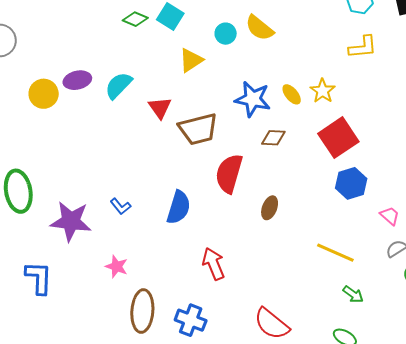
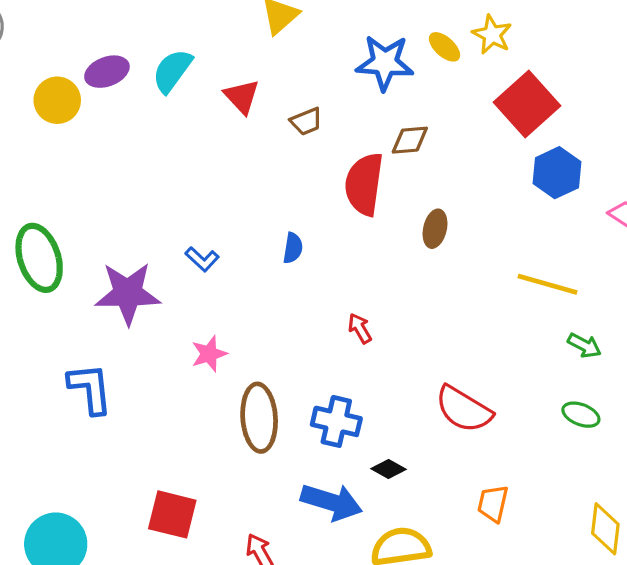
brown trapezoid: (198, 129) -> (306, 121), size x0.5
brown diamond: (273, 138) -> (410, 140), moved
blue semicircle: (179, 207) -> (293, 248), size x0.6
red arrow: (214, 264) -> (360, 328), size x0.6
pink star: (117, 266) -> (209, 354), turned -30

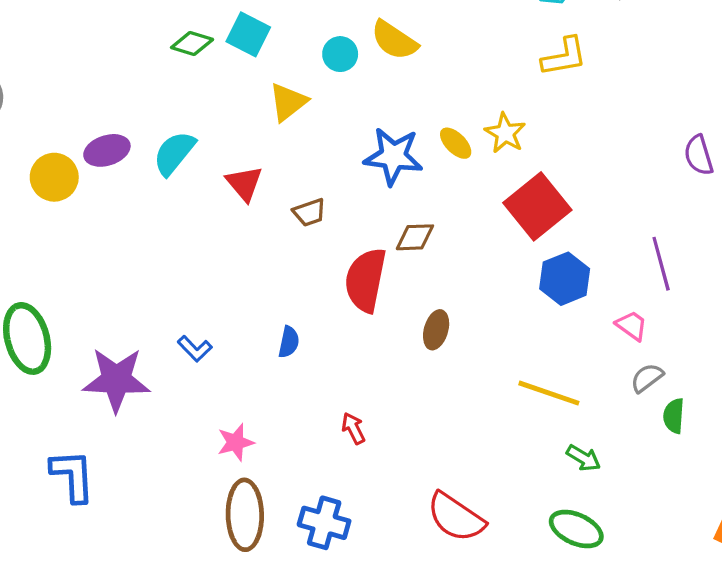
pink star: (209, 354) -> (236, 442), moved
green ellipse: (581, 415) -> (576, 529), size x1.4

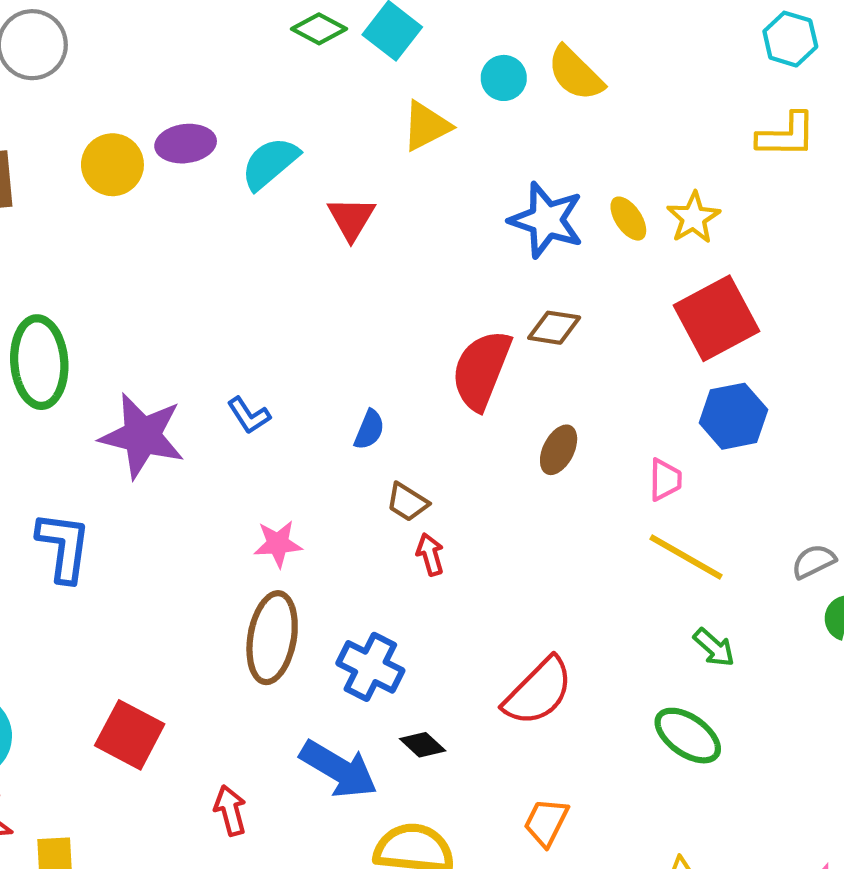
brown trapezoid: (309, 212) -> (407, 502), moved, turned 40
pink trapezoid: (632, 326) -> (665, 480), moved, turned 44
red semicircle: (456, 517) -> (538, 691), turned -90

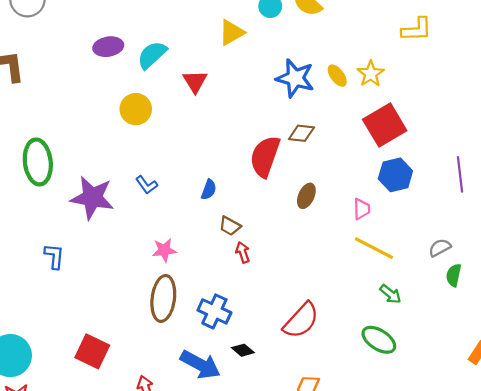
yellow circle: (112, 165) -> (136, 109), moved
blue L-shape: (64, 547) -> (54, 256), size x0.7

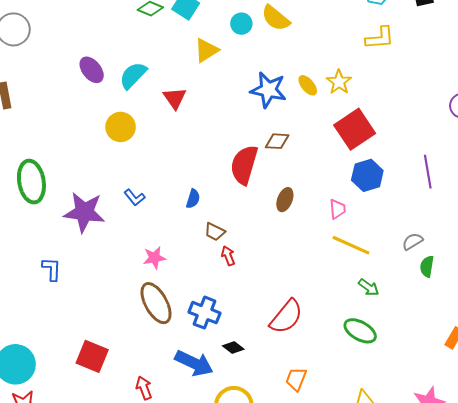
purple ellipse: (108, 47) -> (92, 70), turned 64
brown ellipse: (163, 298) -> (156, 303), turned -33

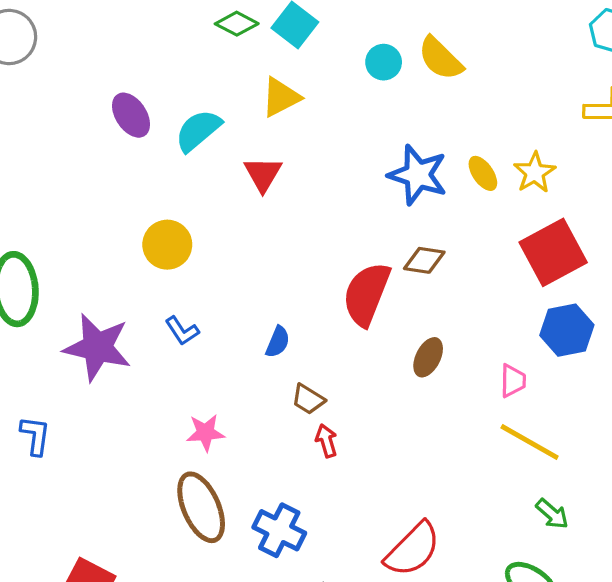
yellow triangle: (206, 50) -> (281, 97), moved
yellow circle: (121, 127) -> (167, 245), moved

